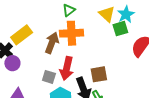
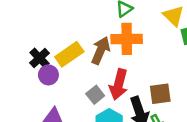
yellow rectangle: (22, 35) -> (69, 54), moved
gray square: (49, 77) -> (95, 95), turned 32

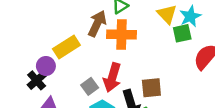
brown arrow: (101, 50) -> (97, 24), moved
black cross: (39, 58) -> (37, 80), moved

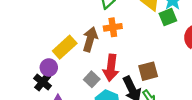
brown arrow: (97, 24) -> (90, 39), moved
orange cross: (121, 34) -> (113, 27), size x0.7

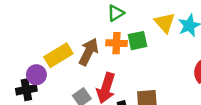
green square: (168, 17) -> (138, 41), moved
black cross: (43, 82) -> (26, 90), turned 30

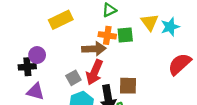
brown arrow: (89, 52) -> (94, 49), moved, turned 55
yellow rectangle: (58, 55) -> (61, 20), moved

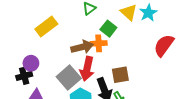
orange cross: (107, 35) -> (99, 43), moved
green square: (125, 35) -> (108, 29), turned -35
gray square: (73, 78) -> (69, 78), size x1.6

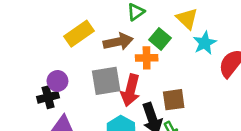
cyan star: (148, 13) -> (205, 43), moved
brown arrow: (82, 47) -> (118, 42), moved
gray square: (69, 78) -> (106, 81), moved, turned 30

